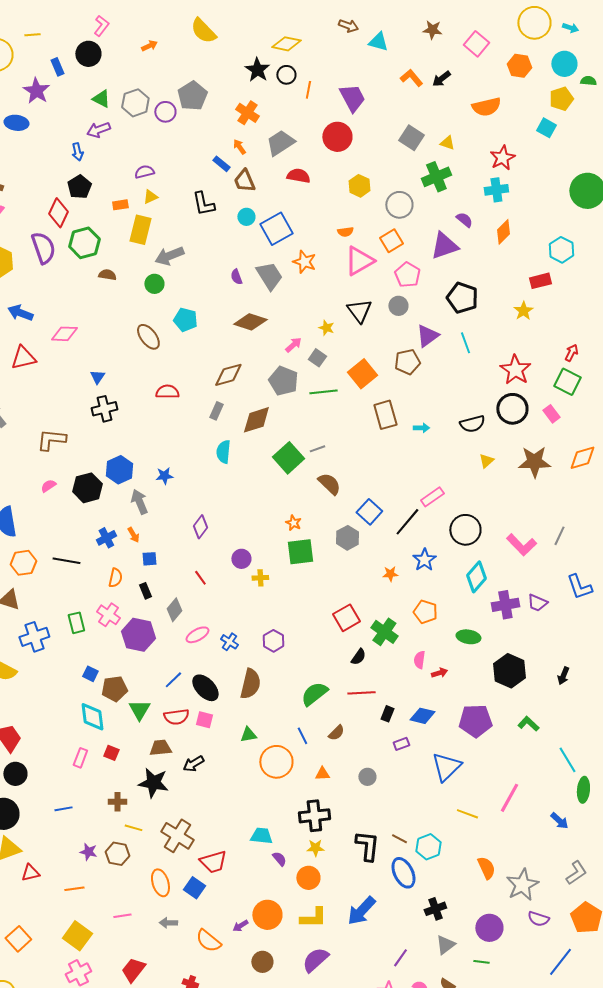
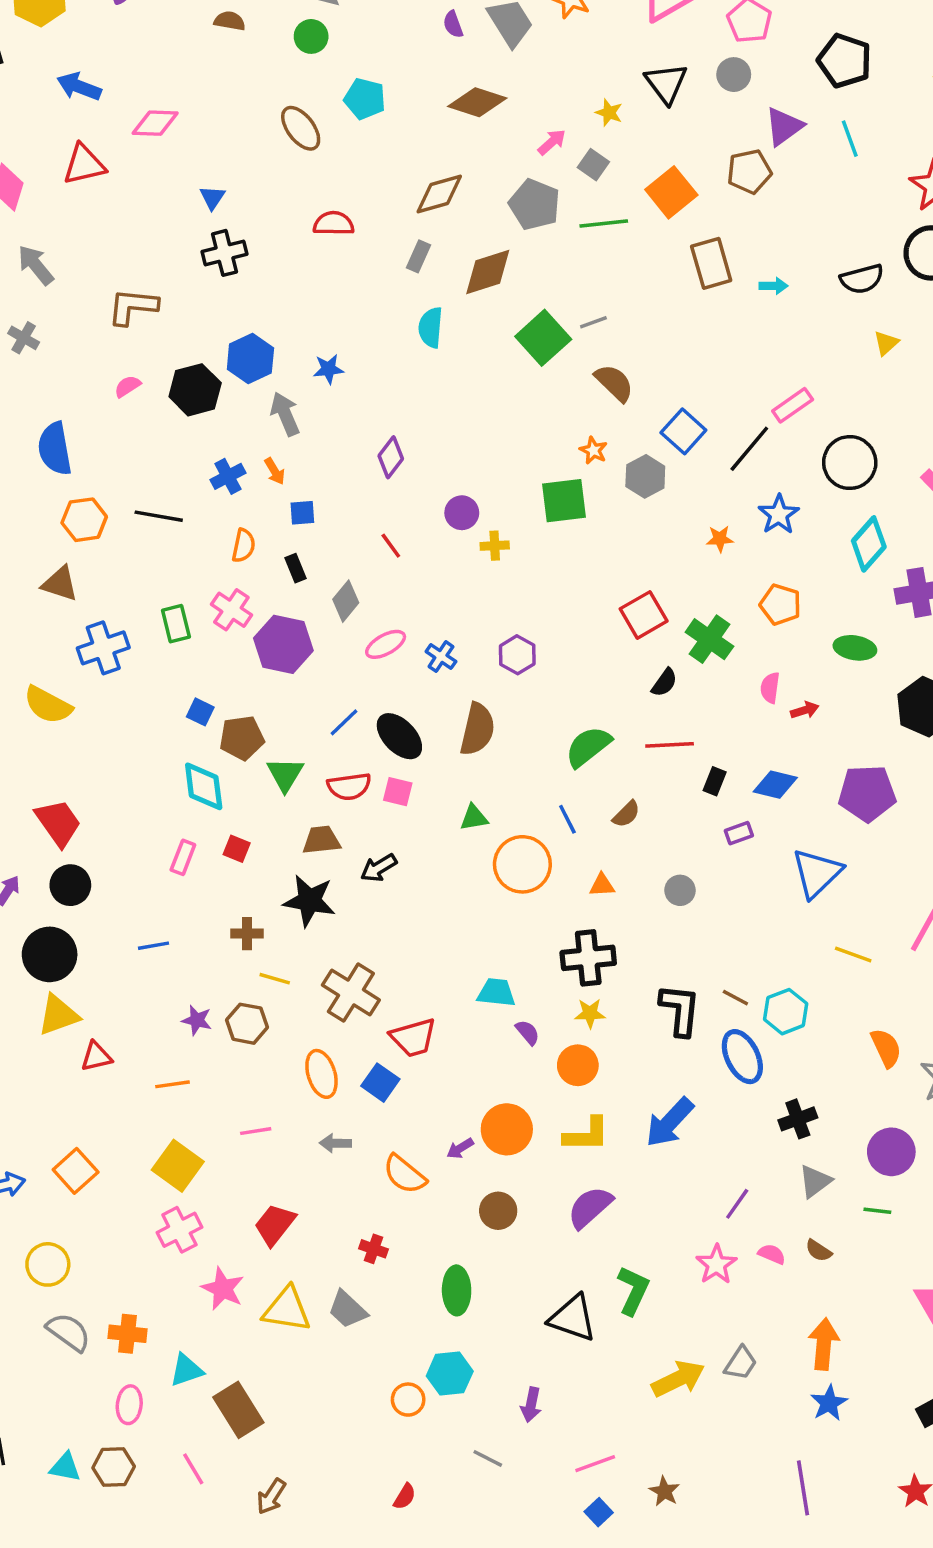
orange star: (293, 523) -> (593, 450), moved

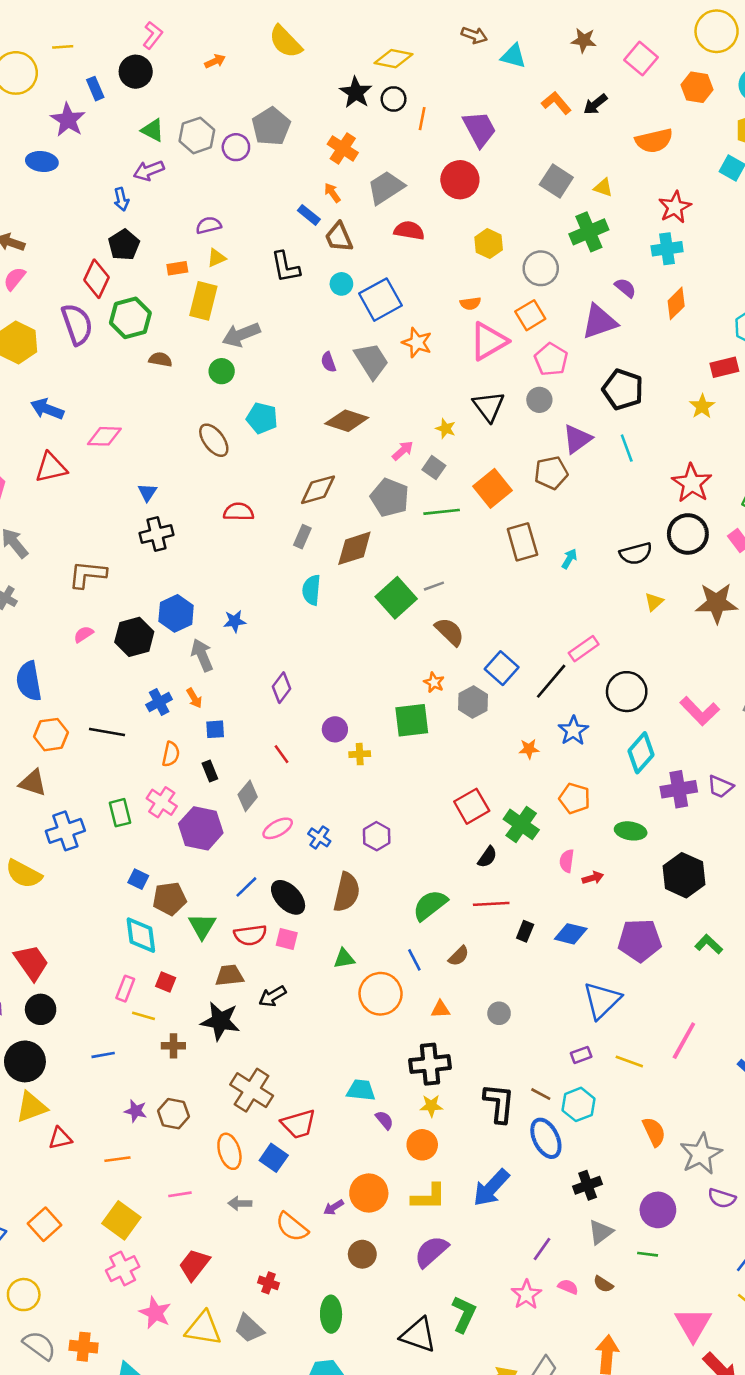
cyan arrow: (774, 286) -> (569, 559), turned -60
purple rectangle: (739, 833) -> (581, 1055), moved
yellow line: (275, 979) -> (143, 1016), moved

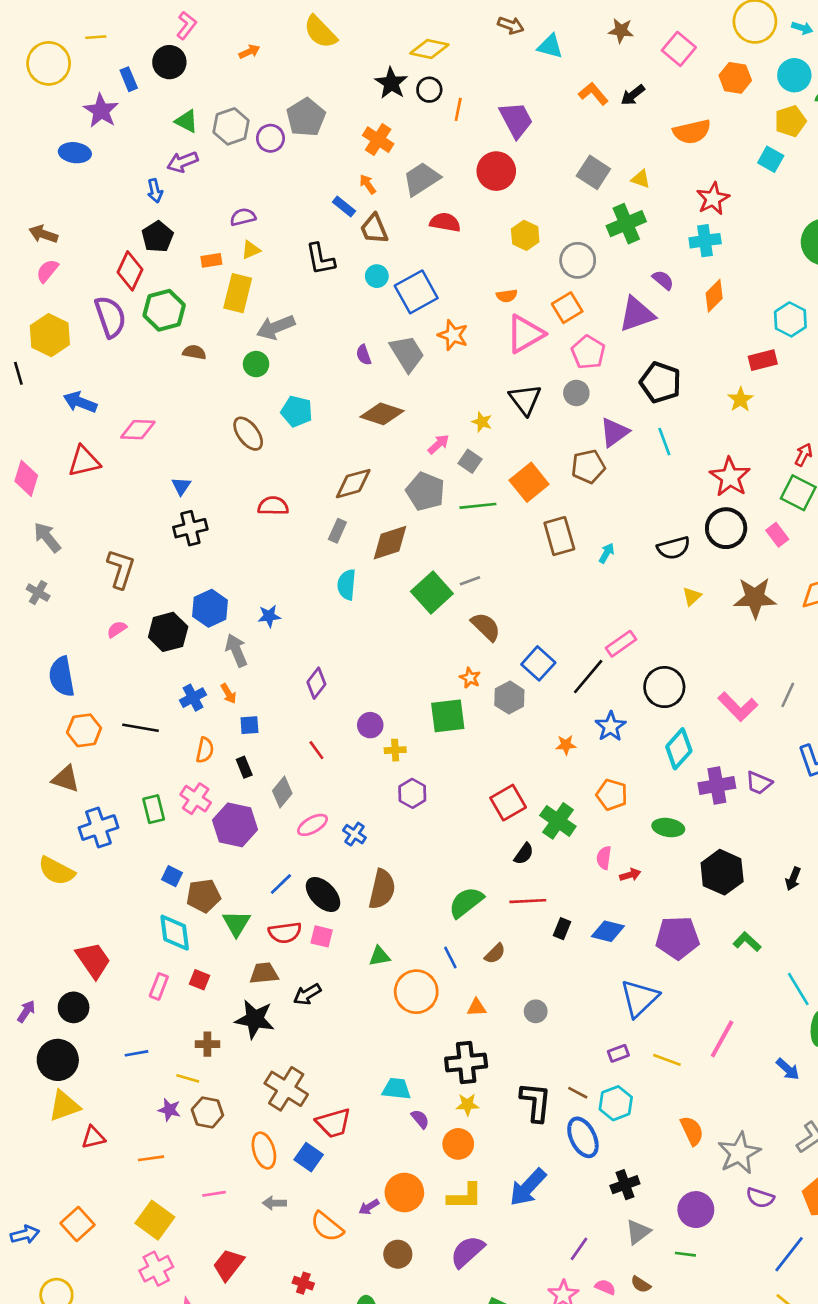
brown L-shape: (87, 574) -> (121, 569), turned 102
purple hexagon: (377, 836) -> (412, 793), moved
red trapezoid: (31, 962) -> (93, 960), moved
yellow line: (143, 1016) -> (188, 1078), moved

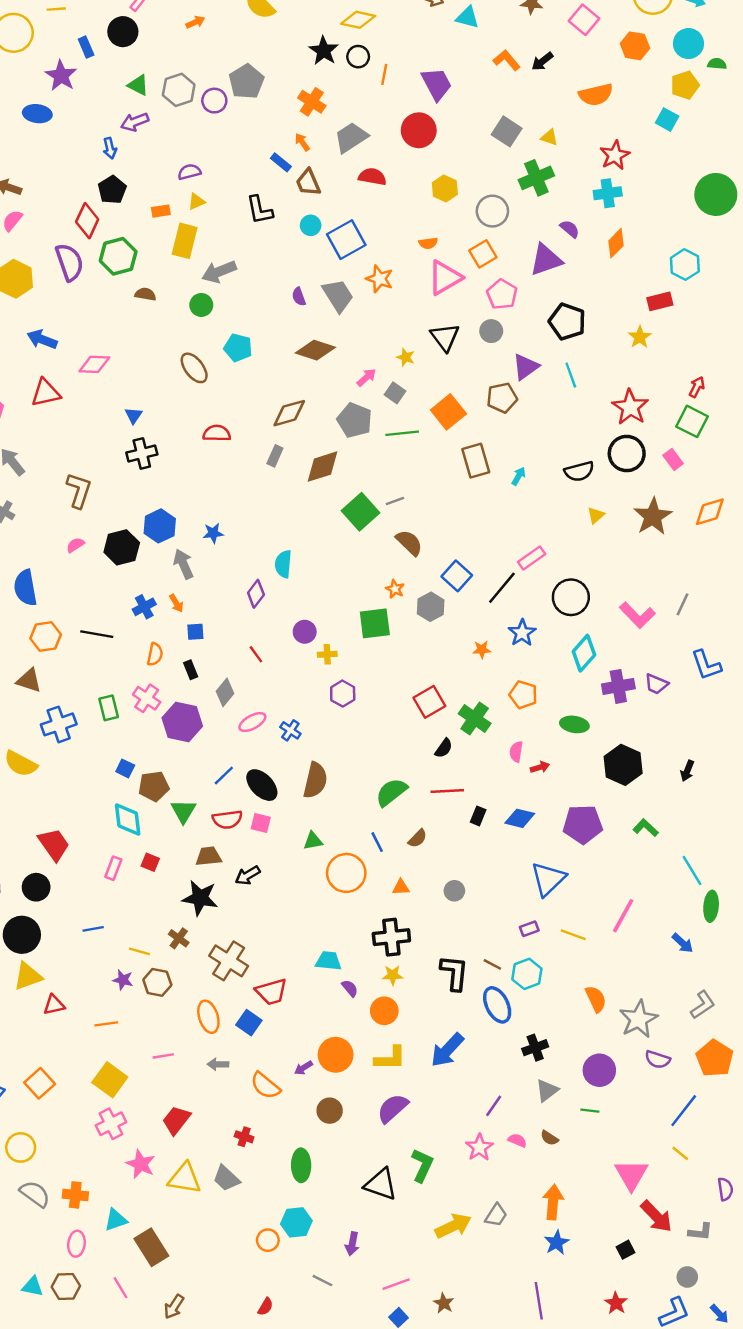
cyan semicircle: (347, 585) -> (283, 564), moved
brown star: (755, 598) -> (653, 516), turned -30
brown cross: (207, 1044) -> (179, 938), moved, turned 36

